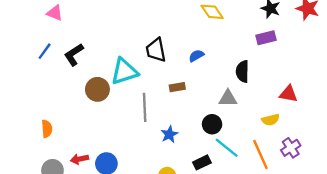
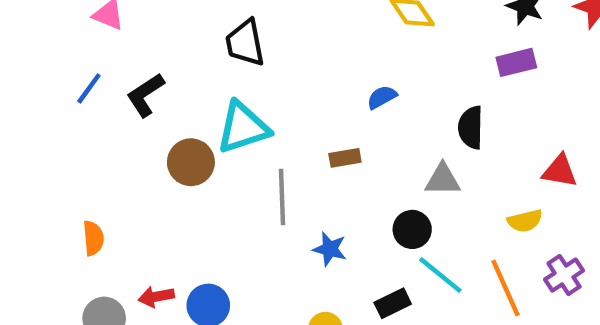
black trapezoid: (156, 50) -> (245, 43), moved
blue star: (169, 134) -> (330, 249), turned -30

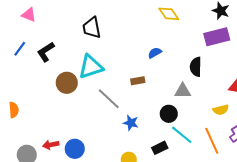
purple rectangle: (516, 62) -> (217, 37), size x1.4
gray line: (282, 197) -> (109, 99), turned -45
orange semicircle: (93, 238) -> (14, 110), moved

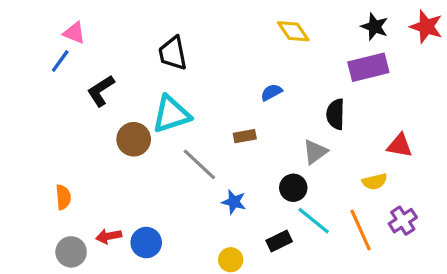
blue line: (20, 49) -> (60, 61), moved
gray triangle: (183, 91) -> (315, 152), turned -36
orange semicircle: (14, 110) -> (63, 197), moved

